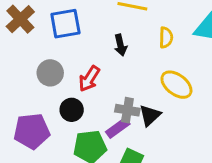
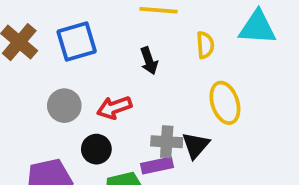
red arrow: (89, 79) -> (114, 108), turned 44
yellow ellipse: (176, 85) -> (225, 103), turned 40
purple rectangle: (118, 128) -> (157, 165), turned 30

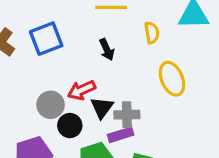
gray circle: (64, 106) -> (51, 105), moved
black triangle: (196, 145) -> (102, 108), moved

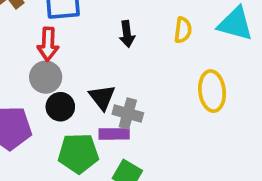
yellow ellipse: (172, 79) -> (212, 91), moved
red arrow: (82, 90) -> (48, 44), moved, turned -80
black triangle: (102, 108) -> (102, 97), turned -30

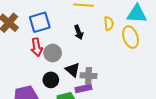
gray circle: (46, 77) -> (53, 53), moved
yellow ellipse: (212, 91) -> (130, 37), moved

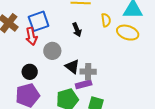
yellow ellipse: (130, 37) -> (128, 33), turned -50
red arrow: (37, 47) -> (31, 36), moved
black circle: (51, 80) -> (30, 72), moved

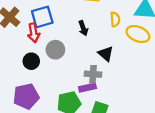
black triangle: (72, 67) -> (106, 54), moved
black circle: (30, 72) -> (31, 61), moved

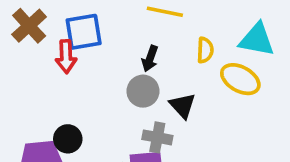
black arrow: (83, 28) -> (150, 59), turned 32
gray circle: (55, 50) -> (143, 91), moved
black circle: (31, 61) -> (68, 139), moved

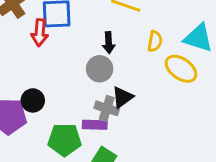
black arrow: (150, 59) -> (109, 43), turned -30
black triangle: (183, 106) -> (122, 97), moved, turned 30

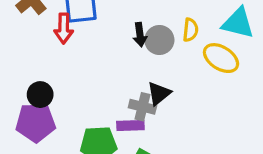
gray circle: (100, 69) -> (159, 40), moved
black circle: (33, 100) -> (40, 95), moved

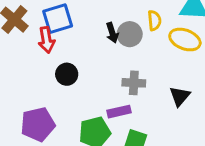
black triangle: (159, 93) -> (180, 96), moved
black circle: (40, 95) -> (67, 74), moved
gray cross: (142, 107) -> (134, 83), moved

